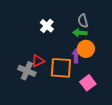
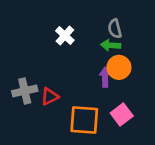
red triangle: (38, 61) -> (50, 96), moved
orange square: (61, 68) -> (84, 120), moved
gray cross: (27, 71) -> (25, 91), moved, turned -36

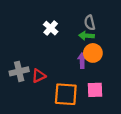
pink square: (122, 114) -> (95, 90), turned 35

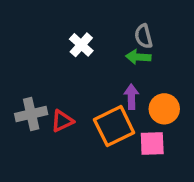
orange circle: (93, 53) -> (164, 109), moved
orange square: (66, 94) -> (114, 126), moved, turned -30

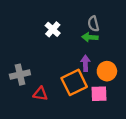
red triangle: (62, 121) -> (40, 94), moved, turned 35

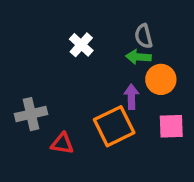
orange circle: (107, 71) -> (161, 79), moved
pink square: (99, 94) -> (171, 126), moved

